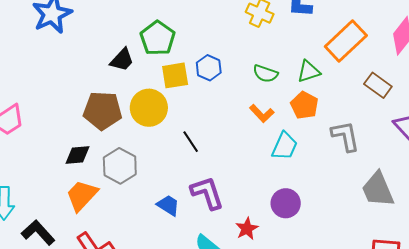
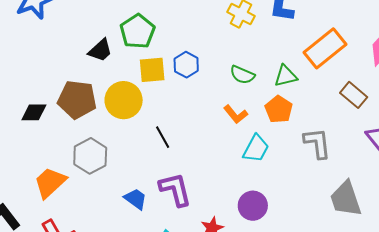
black diamond: (77, 155) -> (34, 112), moved

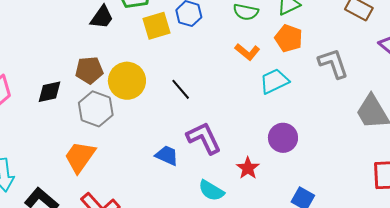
brown pentagon: (77, 100) -> (89, 70), size x0.7
yellow circle: (124, 100) -> (127, 81), moved
cyan trapezoid: (256, 149) -> (274, 81), turned -132
gray hexagon: (90, 156) -> (96, 109), moved

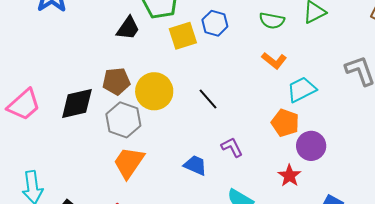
orange pentagon: (289, 38) -> (285, 123), moved
black diamond: (50, 92) -> (77, 104), size x1.4
purple L-shape: (204, 138) -> (232, 147), size x0.6
orange trapezoid: (80, 157) -> (129, 163), moved
red star: (248, 168) -> (289, 176), moved

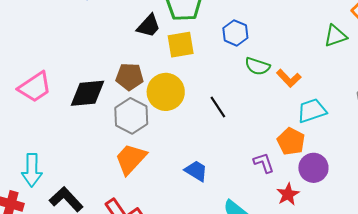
green semicircle: (272, 21) -> (257, 66), moved
yellow square: (183, 36) -> (181, 45), moved
purple L-shape: (232, 147) -> (264, 163), moved

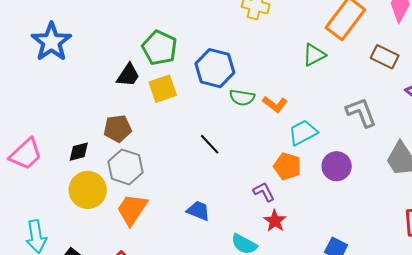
blue hexagon: (235, 33) -> (215, 68), size x1.5
yellow circle: (166, 92) -> (88, 190), moved
black diamond: (88, 93) -> (79, 152), size x0.6
purple circle: (313, 168) -> (337, 166), moved
red star: (288, 194) -> (275, 221), moved

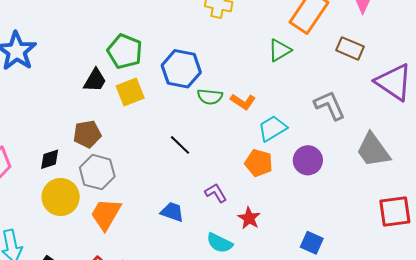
purple L-shape: (264, 192) -> (216, 193), moved

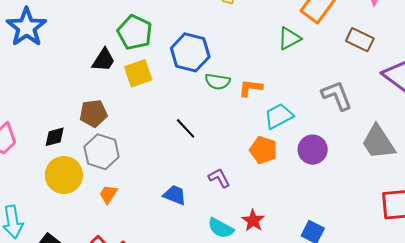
orange L-shape: (243, 102) -> (250, 88), turned 150
orange trapezoid: (106, 214) -> (108, 194), size x0.6
red star: (249, 218) -> (253, 221), moved

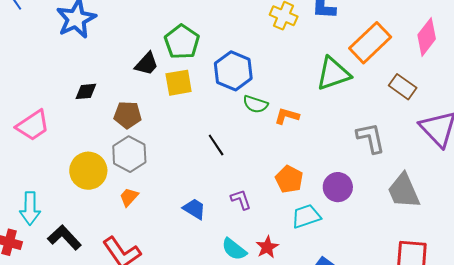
green triangle: (289, 38) -> (333, 74), size x1.5
cyan trapezoid: (279, 116) -> (306, 216), moved
black diamond: (55, 137) -> (86, 91), moved

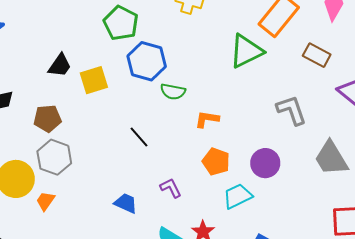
green pentagon: (182, 42) -> (121, 23), moved
orange L-shape: (287, 116) -> (207, 119), moved
orange trapezoid: (129, 197) -> (45, 201), moved

